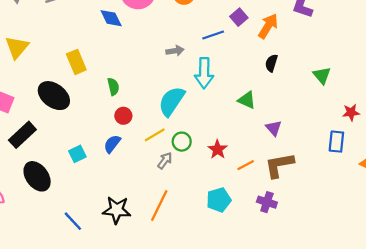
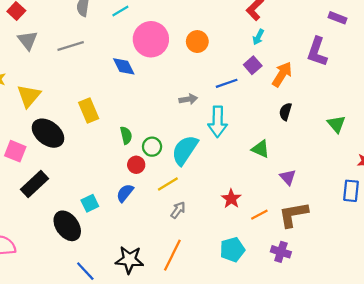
black ellipse: (54, 96) -> (48, 133), moved
green circle: (182, 142) -> (152, 147), moved
black ellipse: (37, 176) -> (67, 226), moved

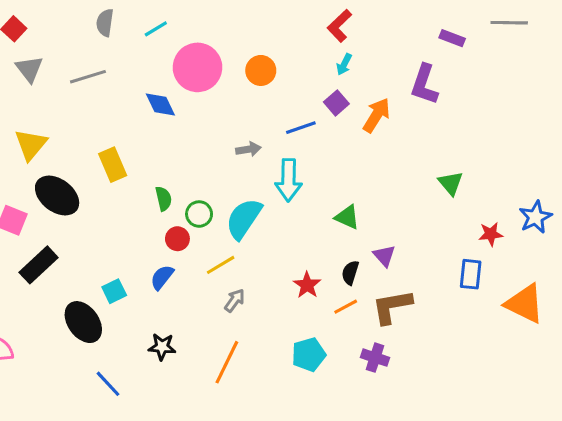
black semicircle: (285, 112) -> (350, 273), moved
black star: (129, 260) -> (162, 347), moved, size x0.7

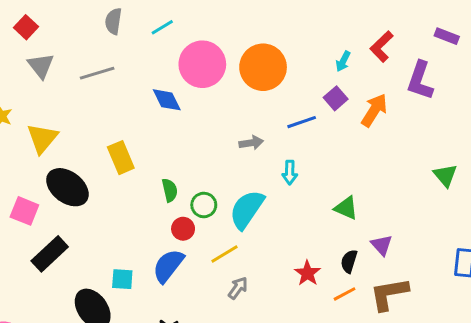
red L-shape: (339, 26) -> (382, 46), moved
orange circle: (261, 70) -> (263, 67), size x1.6
cyan arrow: (289, 180) -> (290, 172), size x0.6
blue semicircle: (162, 277) -> (168, 266), size x1.4
cyan square: (114, 291) -> (122, 279), turned 30

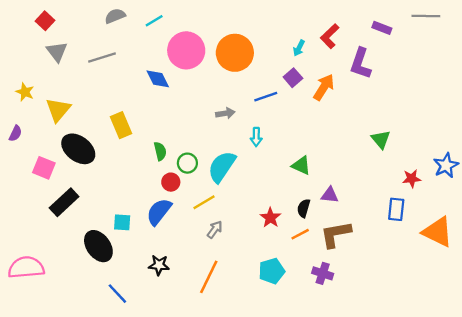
gray semicircle: (113, 21) -> (115, 16), turned 60
purple triangle: (382, 245) -> (330, 195), turned -42

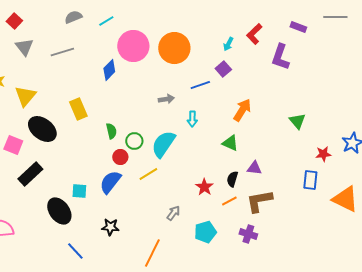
blue diamond: (158, 79) -> (109, 70), turned 70
orange arrow: (324, 87) -> (242, 110), moved
gray arrow: (215, 229) -> (173, 213), moved
orange line: (209, 277) -> (152, 253), moved

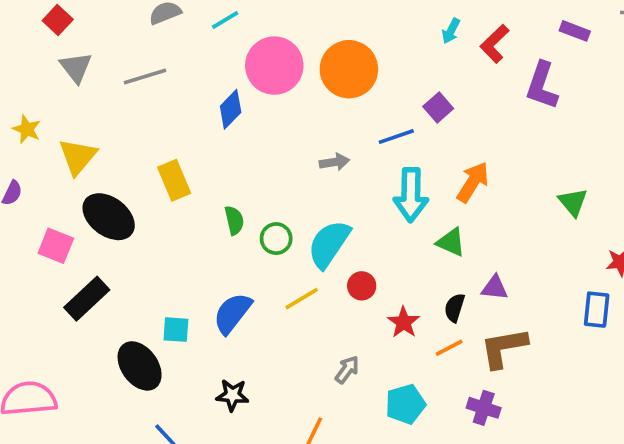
cyan arrow: (228, 44) -> (451, 31), moved
cyan arrow: (192, 119) -> (411, 195), moved, size x1.8
red circle: (120, 157) -> (362, 286), moved

